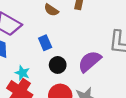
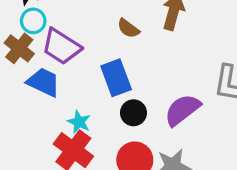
blue rectangle: (45, 43) -> (116, 78), size x1.5

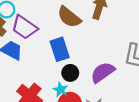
brown semicircle: (128, 28) -> (69, 17), size x1.6
cyan star: (79, 122) -> (60, 90), moved

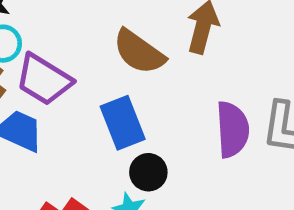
purple semicircle: (103, 72) -> (232, 129), moved, turned 125

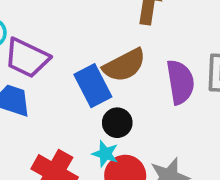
brown semicircle: (139, 52) -> (124, 65), moved, turned -57

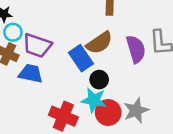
cyan star: (105, 154) -> (94, 100), size x1.5

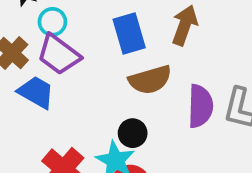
cyan circle: (13, 32) -> (52, 22), moved
blue rectangle: (81, 58) -> (129, 34), moved

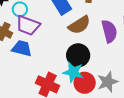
black circle: (133, 133) -> (78, 55), size x1.5

